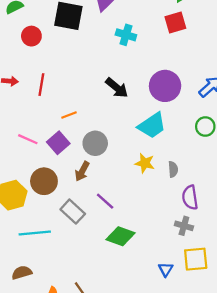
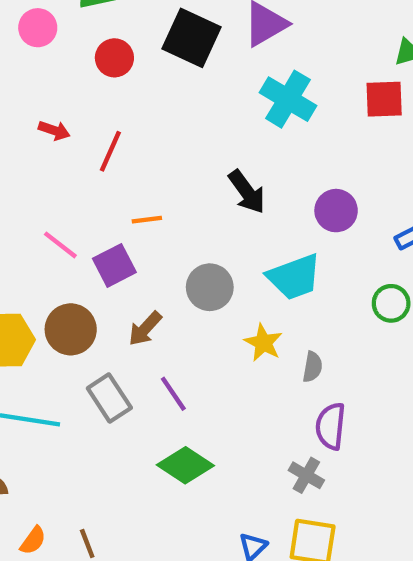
cyan cross: (126, 35) -> (288, 99), size x1.4
purple circle: (165, 86) -> (336, 211), size x0.7
gray circle: (95, 143) -> (210, 287), moved

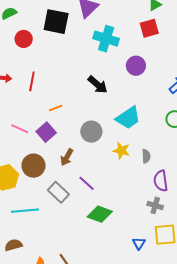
purple circle: (336, 211) -> (136, 66), moved

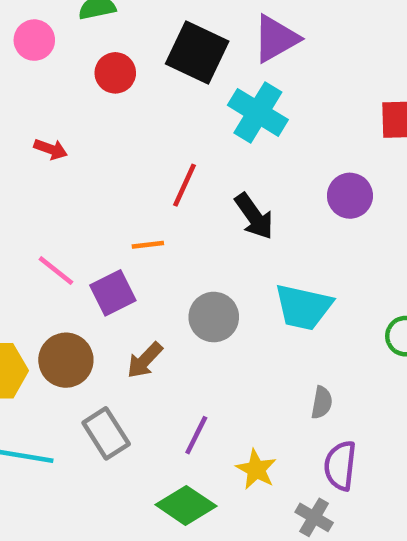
cyan cross: (106, 39) -> (258, 112), moved
red line: (32, 81) -> (185, 185), moved
cyan trapezoid: (128, 118) -> (303, 307), turned 32
yellow star: (121, 151) -> (256, 469), moved
purple line: (87, 183) -> (196, 435), moved, turned 60

